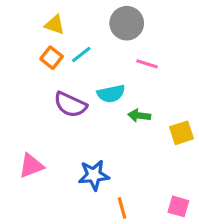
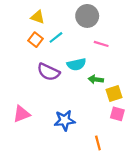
yellow square: (182, 133) -> (114, 93), moved
pink square: (178, 206) -> (117, 114), moved
orange line: (122, 208) -> (98, 143), moved

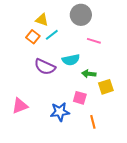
yellow triangle: (38, 17) -> (42, 20), moved
pink square: (117, 114) -> (80, 98), moved
orange line: (98, 143) -> (93, 122), moved

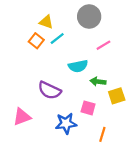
pink line: (94, 41) -> (103, 45), turned -48
purple semicircle: (45, 67) -> (49, 90), moved
orange line: (93, 122) -> (102, 134), turned 32

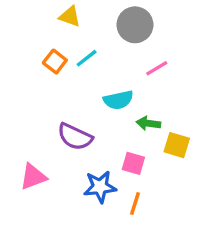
yellow triangle: (46, 22) -> (70, 16), moved
yellow square: (117, 96) -> (177, 145), turned 35
orange line: (102, 134) -> (135, 203), moved

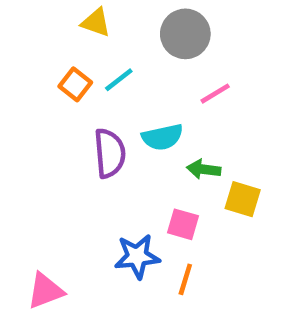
purple semicircle: (75, 137) -> (110, 153), moved, turned -120
pink triangle: (33, 177) -> (45, 291), moved

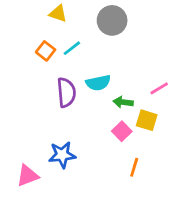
pink line: (215, 94) -> (159, 88), moved
pink square: (183, 224) -> (122, 131), moved, turned 30
blue star: (137, 256) -> (62, 155), moved
orange line: (185, 279) -> (134, 167), moved

